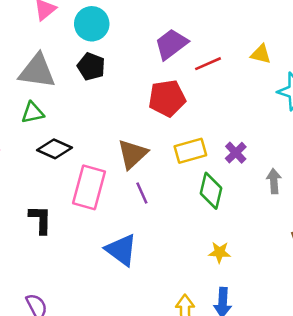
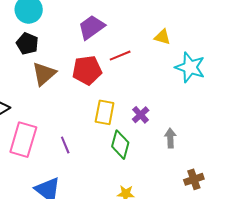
red line: (208, 64) -> (120, 56), moved
yellow rectangle: (190, 151) -> (105, 112), turned -65
brown triangle: (133, 154) -> (44, 74), moved

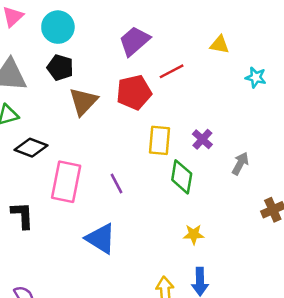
cyan star: (190, 67) -> (256, 77), size x0.6
gray arrow: (170, 138) -> (240, 164), turned 36

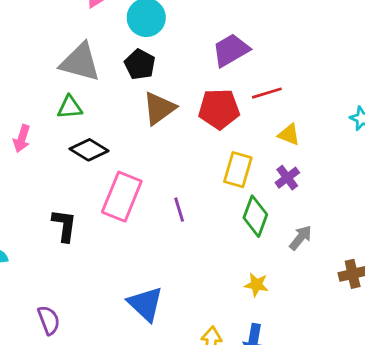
yellow triangle: (220, 45) -> (289, 135), moved
gray arrow: (240, 164) -> (301, 238), moved
blue triangle: (101, 239) -> (145, 304), moved

